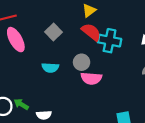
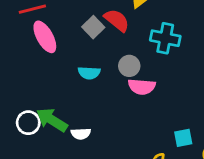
red semicircle: (91, 32) -> (117, 20), moved
green arrow: (21, 104) -> (52, 120), size x1.6

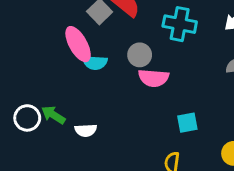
pink ellipse: (45, 37) -> (78, 44), moved
green arrow: (52, 120) -> (53, 115), size x0.7
cyan square: (183, 138) -> (187, 123), moved

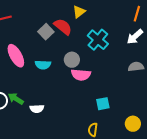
cyan cross: (180, 24) -> (98, 40), turned 30
pink ellipse: (78, 44) -> (16, 56), moved

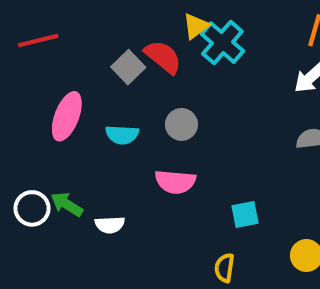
cyan cross: (98, 40) -> (222, 43), moved
pink ellipse: (16, 56) -> (67, 116), turned 50
pink semicircle: (81, 75) -> (175, 182), moved

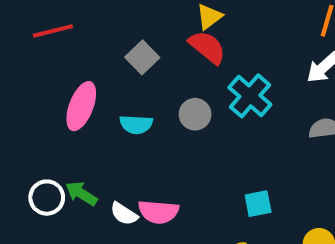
cyan cross: (222, 43) -> (250, 96), moved
red semicircle: (163, 57) -> (207, 47), moved
pink semicircle: (175, 182) -> (158, 212), moved
white semicircle: (110, 225) -> (124, 214), turned 36

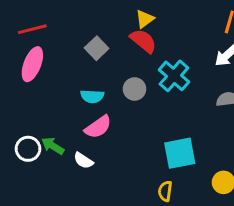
pink ellipse: (81, 106) -> (32, 64), moved
cyan square: (258, 204) -> (180, 153), size x1.6
pink semicircle: (158, 212) -> (98, 127), moved, turned -40

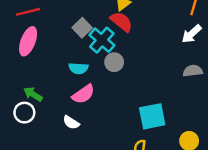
cyan cross: (174, 76) -> (102, 40), moved
green arrow: (53, 146) -> (33, 94), moved

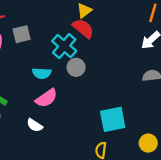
gray square: (82, 28) -> (22, 34), moved, turned 30

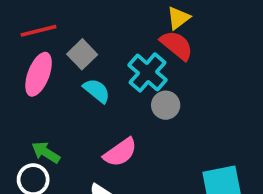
gray square: (22, 34) -> (82, 54), turned -30
cyan semicircle: (42, 73) -> (97, 91), moved, turned -144

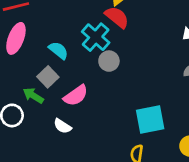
gray square: (82, 54) -> (48, 77), moved
green arrow: (46, 152) -> (33, 96), moved

